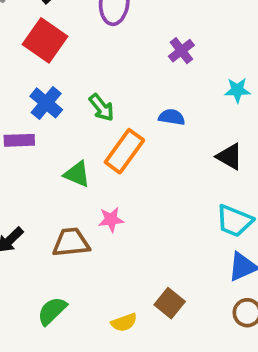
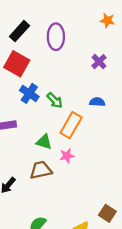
blue cross: (46, 103) -> (29, 93), moved
pink star: (111, 220) -> (67, 156), moved
brown trapezoid: (71, 242) -> (41, 170), moved

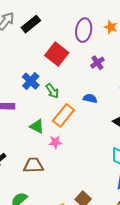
purple ellipse: (56, 37) -> (84, 30), moved
red square: (17, 64) -> (57, 54), moved
brown trapezoid: (41, 170) -> (33, 165), moved

